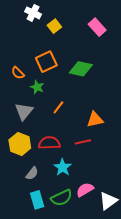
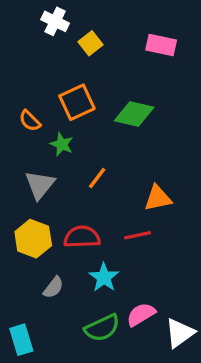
pink rectangle: (97, 27) -> (161, 45), turned -36
cyan rectangle: (37, 200) -> (21, 340), moved

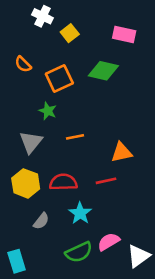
green diamond: (134, 114) -> (103, 71), moved
orange semicircle: (30, 121) -> (23, 64), moved
orange line: (97, 178) -> (75, 137), turned 42

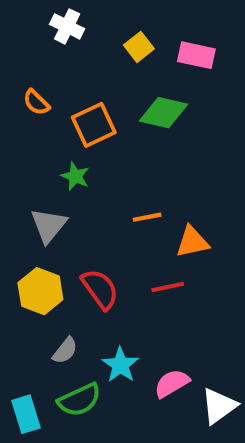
yellow square: (70, 33) -> (139, 47), moved
orange line: (75, 137) -> (147, 217), moved
red semicircle: (63, 182) -> (100, 289), turned 56
cyan star: (80, 213) -> (120, 365), moved
green semicircle: (79, 252) -> (79, 400), moved

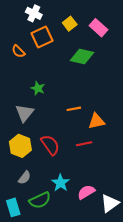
pink rectangle: (196, 55) -> (98, 28), turned 30
orange square: (94, 125) -> (42, 37), moved
gray semicircle: (65, 351) -> (25, 178), moved

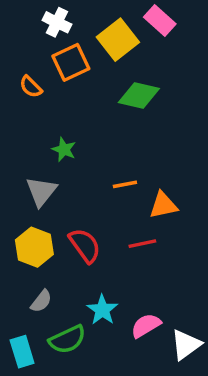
yellow square: (70, 24) -> (118, 40), size x1.6
pink rectangle: (98, 28) -> (160, 21), moved

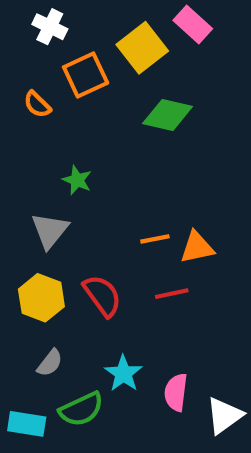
white cross: (57, 22) -> (50, 27), moved
orange line: (125, 184) -> (155, 239), moved
pink semicircle: (146, 326) -> (176, 392), turned -52
cyan rectangle: (22, 352) -> (27, 424), turned -64

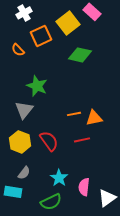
white cross: (50, 27) -> (24, 13), turned 35
green star: (77, 180) -> (37, 86), size x1.5
green semicircle: (81, 409) -> (51, 202), moved
cyan rectangle: (27, 424) -> (13, 192), moved

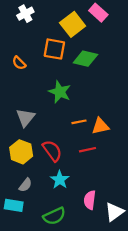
orange square: (41, 36) -> (54, 49), moved, turned 35
orange semicircle: (18, 50) -> (19, 63), moved
green star: (37, 86) -> (60, 92), moved
cyan star: (59, 178) -> (60, 180), moved

